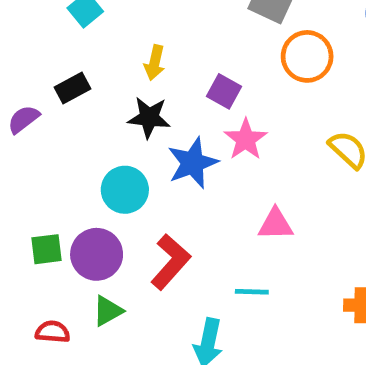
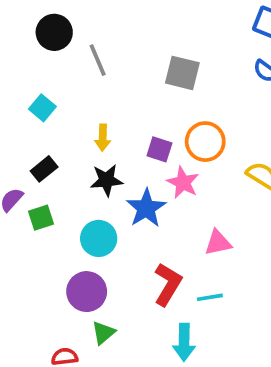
orange circle: (307, 56) -> (205, 142), moved
green square: (47, 249) -> (41, 218), moved
red L-shape: (171, 262) -> (168, 284), moved

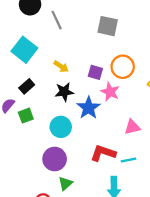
cyan square: (42, 108) -> (24, 50), size x1.6
yellow arrow: (103, 138) -> (61, 66), turned -56
red L-shape: (168, 284) -> (103, 153), turned -100

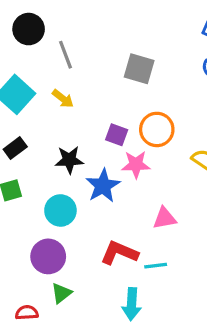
yellow arrow: (61, 66) -> (63, 99), moved
pink star: (110, 92) -> (136, 165), turned -30

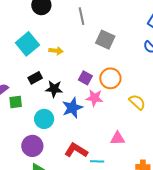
gray line: (66, 55) -> (81, 16), moved
yellow arrow: (63, 99) -> (56, 51), turned -40
black rectangle: (15, 148) -> (35, 78), moved
pink triangle: (165, 218) -> (118, 138), moved

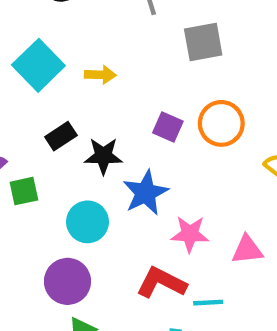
gray square: (105, 40) -> (203, 42), turned -30
pink star: (94, 98) -> (190, 234), moved

